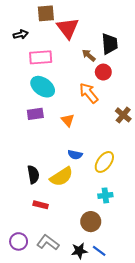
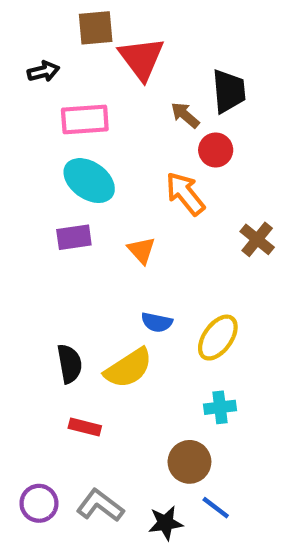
blue line: (99, 251) -> (216, 508), moved

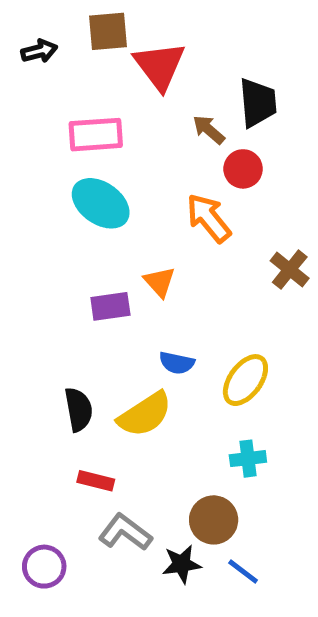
black arrow: (43, 71) -> (39, 51), moved
purple rectangle: (74, 237) -> (110, 306), moved
gray L-shape: (100, 505) -> (125, 532), moved
black star: (165, 523) -> (182, 564), moved

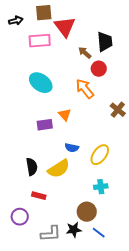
pink rectangle: (96, 135) -> (40, 41), moved
gray L-shape: (125, 532) -> (51, 234), moved, turned 140
purple circle: (44, 567) -> (20, 217), moved

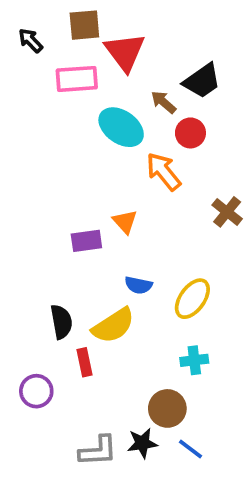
black arrow: (16, 21) -> (31, 40), turned -120
black trapezoid: (105, 42) -> (202, 81), turned 60
cyan ellipse: (41, 83) -> (121, 127), moved
red rectangle: (39, 196) -> (84, 362), moved, turned 64
purple circle: (20, 217) -> (36, 391), moved

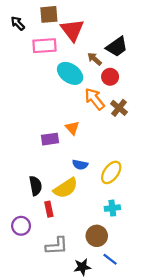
brown cross: (227, 212) -> (119, 108), moved
black star: (142, 443) -> (82, 267), moved
gray L-shape: (98, 451) -> (57, 246), moved

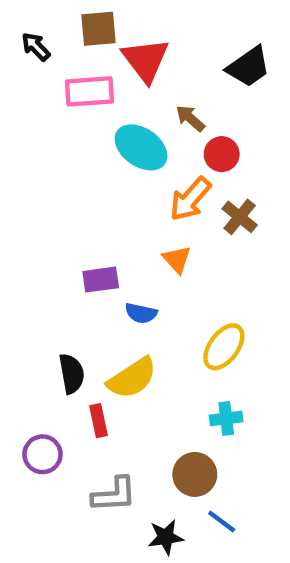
black trapezoid: (117, 47) -> (249, 67), moved
orange arrow: (95, 99) -> (190, 199), turned -100
orange triangle: (72, 128) -> (177, 259), moved
blue semicircle: (80, 165) -> (141, 313), moved

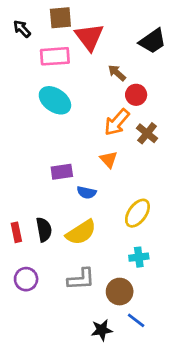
cyan ellipse: (141, 147) -> (55, 100), moved
red rectangle: (98, 421) -> (16, 232), moved
gray L-shape: (114, 495) -> (81, 279), moved

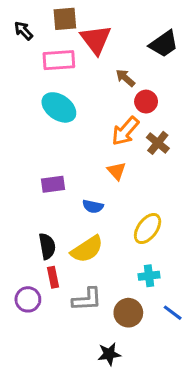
purple rectangle: (62, 172) -> (53, 184), moved
red rectangle: (16, 232) -> (53, 277), moved
blue line: (136, 320) -> (173, 313), moved

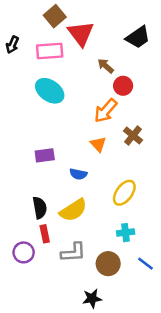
brown square: (65, 19) -> (55, 16), turned -35
black arrow: (23, 31) -> (12, 45), moved, turned -112
brown cross: (158, 143) -> (133, 136), moved

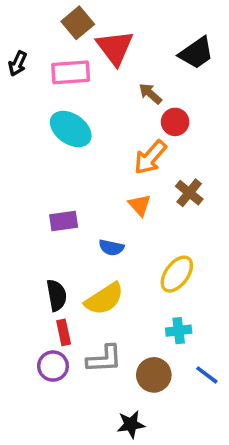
purple circle: (24, 252) -> (53, 366), moved

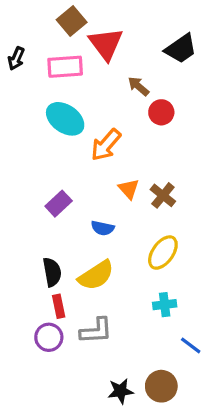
orange arrow: (150, 157) -> (106, 145), moved
brown cross: (189, 193) -> (163, 195), moved
purple rectangle: (64, 221) -> (59, 204), turned -35
brown circle: (154, 375) -> (161, 386), moved

